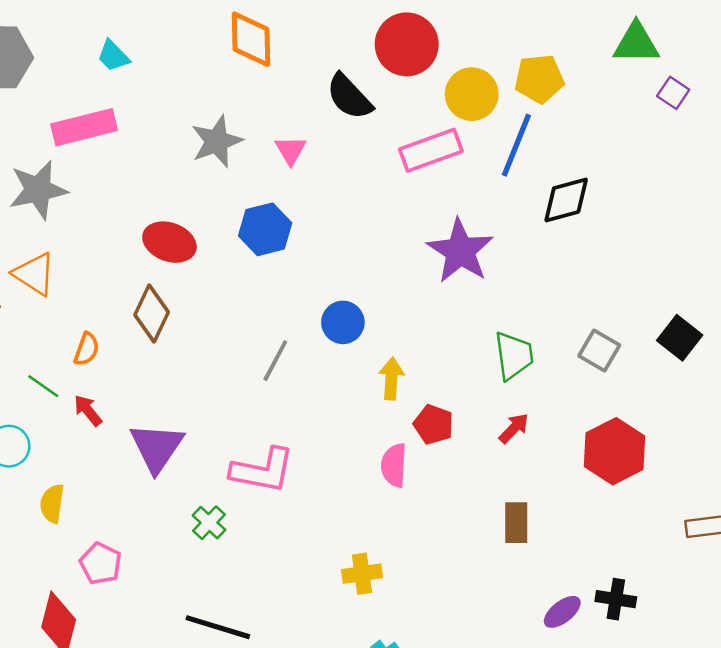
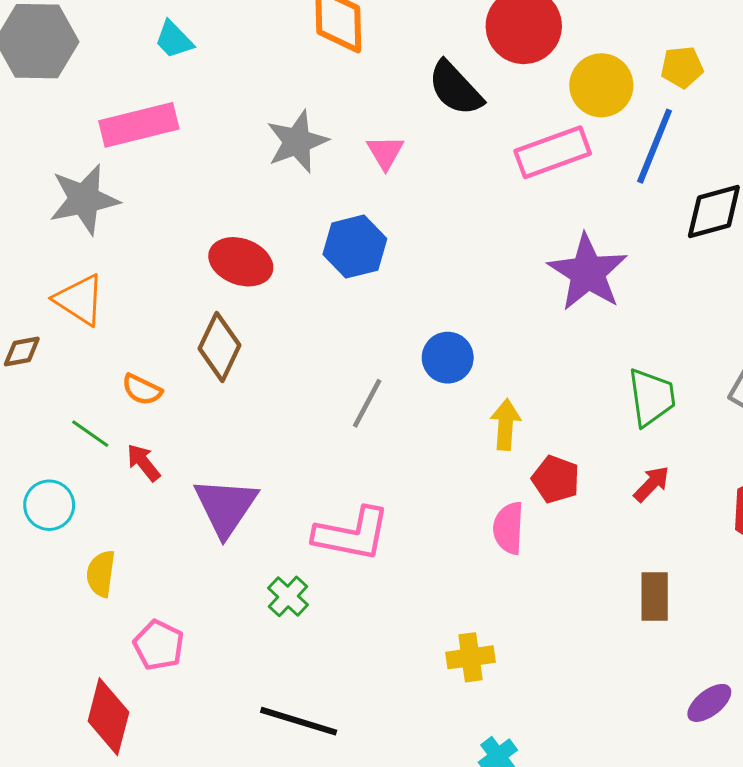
yellow pentagon: (539, 79) -> (682, 67), size x0.7
orange semicircle: (87, 349) -> (142, 390), turned 96

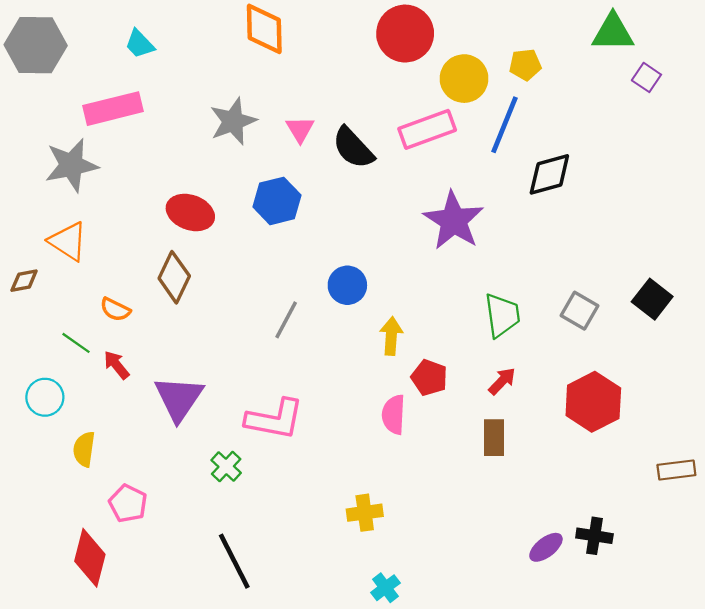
black semicircle: (455, 88) -> (353, 148), moved
brown rectangle: (655, 596) -> (494, 438), moved
black line: (299, 721) -> (234, 561), turned 46

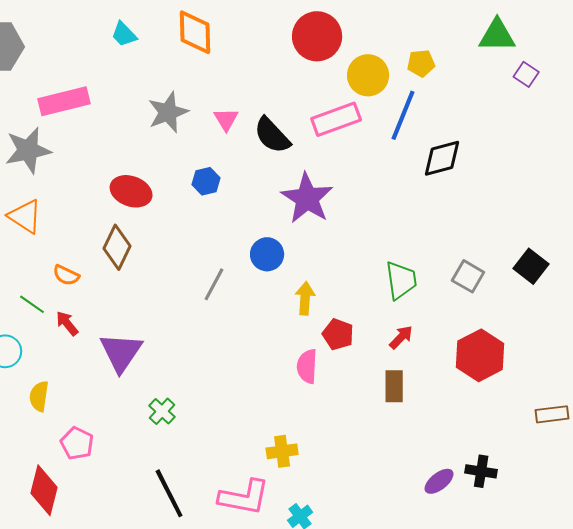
cyan trapezoid: (140, 44) -> (124, 34), moved
blue hexagon: (277, 201) -> (206, 181), size x0.7
purple star: (454, 221) -> (307, 198), moved
pink L-shape: (275, 419) -> (244, 497), moved

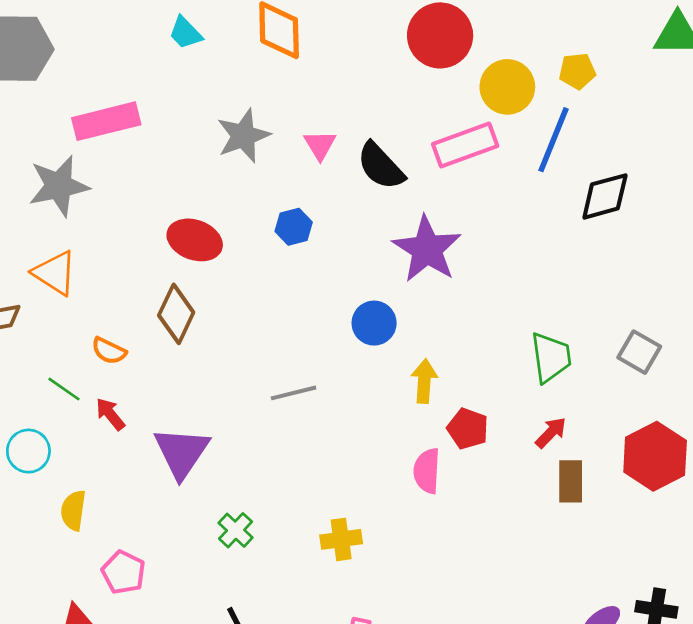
gray line: (214, 284) -> (294, 393), moved, turned 48
brown rectangle: (394, 386) -> (571, 481), moved
yellow cross: (282, 451) -> (341, 539), moved

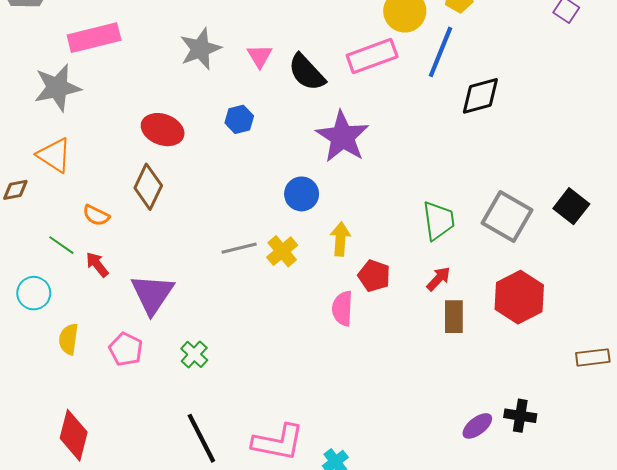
gray square: (639, 352) -> (507, 216), size x1.5
yellow cross: (341, 539) -> (282, 251), moved, turned -32
pink pentagon: (123, 572) -> (126, 349), moved

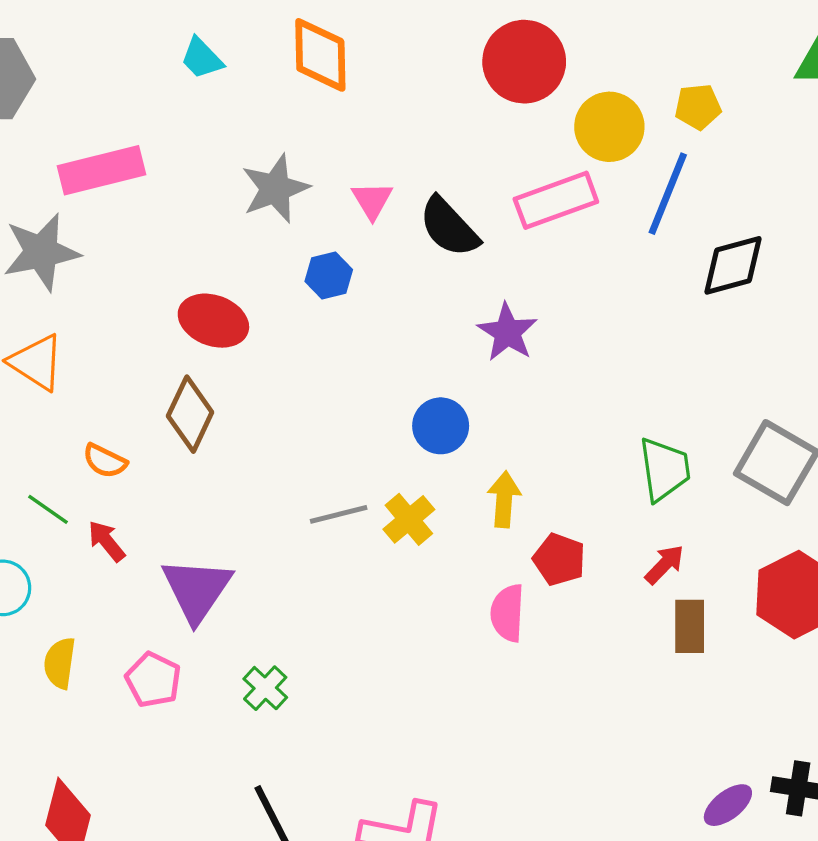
blue hexagon: (239, 119) -> (329, 275), moved
purple star: (342, 137) -> (507, 332), size x0.7

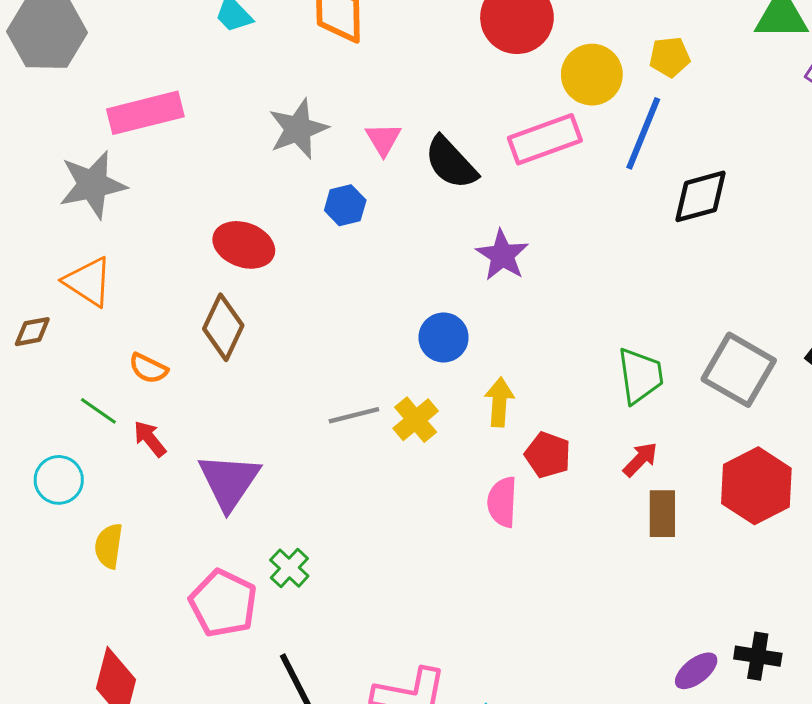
pink pentagon: (153, 680) -> (223, 603), moved, size x1.4

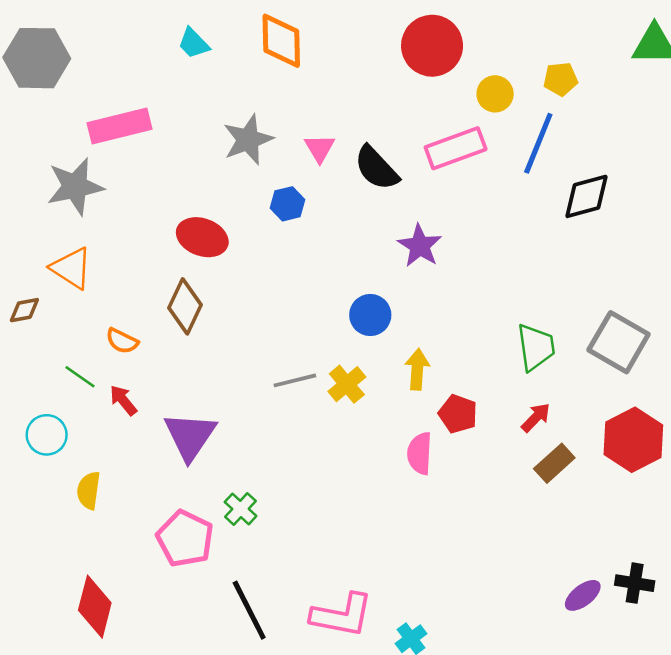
yellow circle: (592, 75) -> (495, 94), size x0.7
brown rectangle: (662, 514) -> (554, 463), turned 48

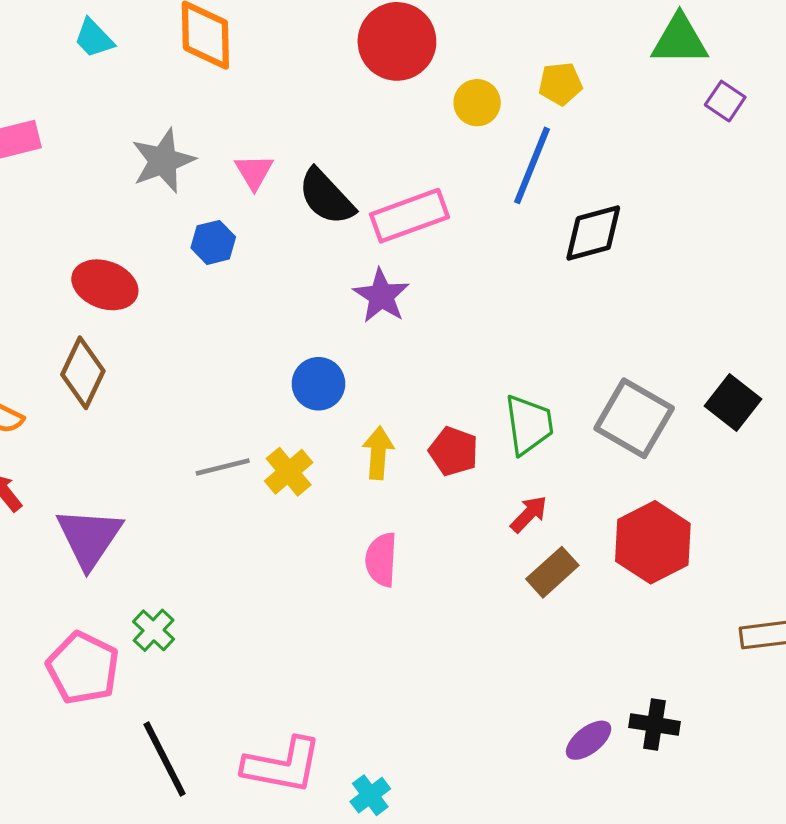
pink rectangle: (456, 148) -> (410, 216), moved
red pentagon: (458, 414) -> (454, 451), moved

